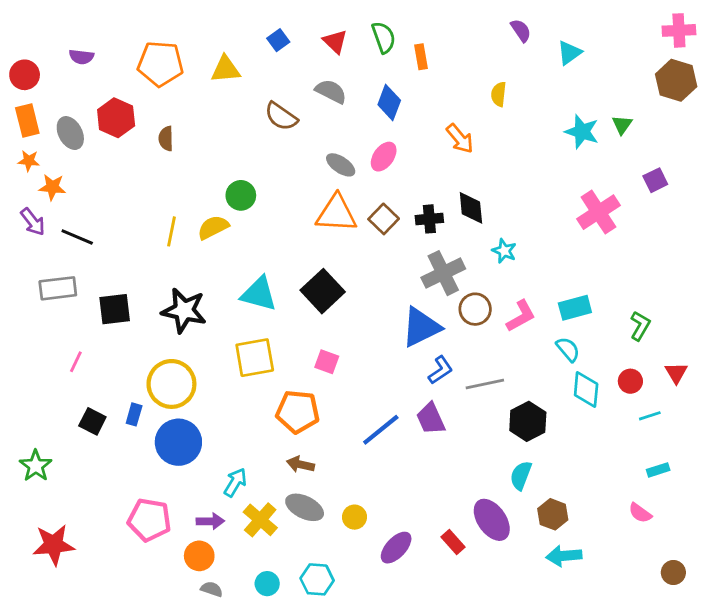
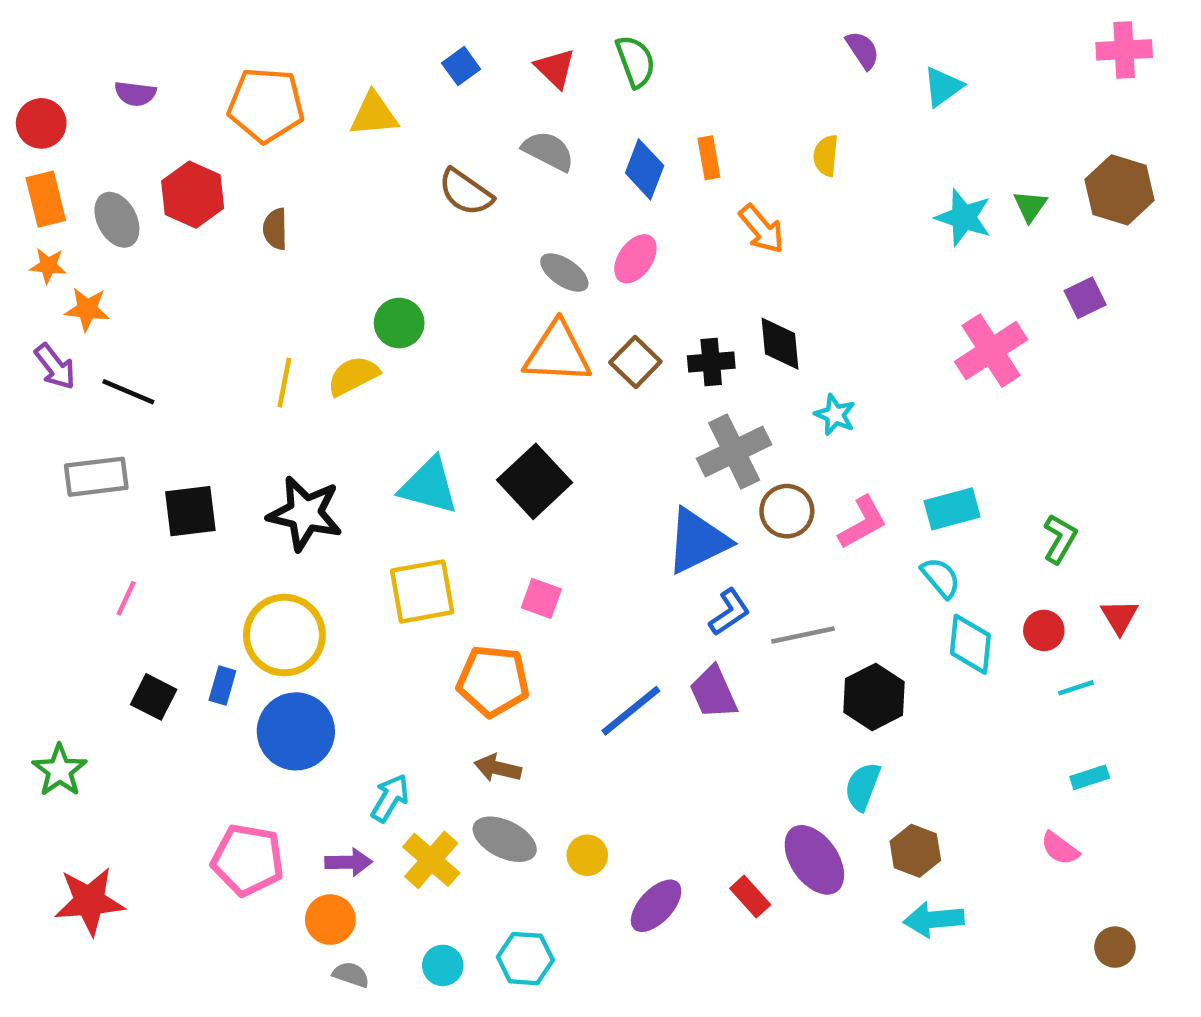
orange rectangle: (421, 57) -> (709, 158), moved
brown hexagon: (676, 80) -> (1120, 190), moved

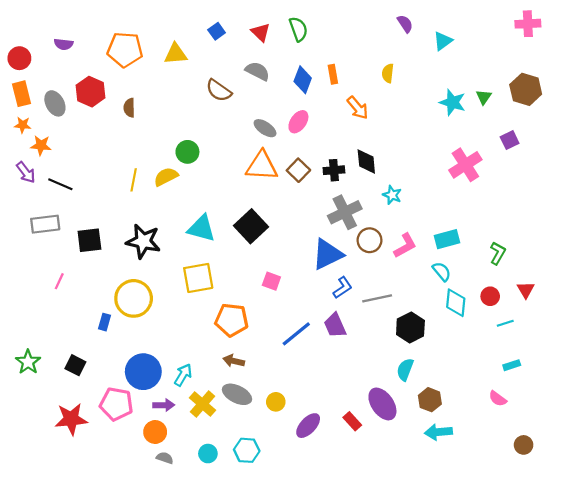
pink square: (541, 598) -> (271, 281), moved
black square: (154, 697) -> (75, 365), moved
blue circle: (296, 731) -> (143, 372), moved
red star: (89, 901) -> (71, 419), moved

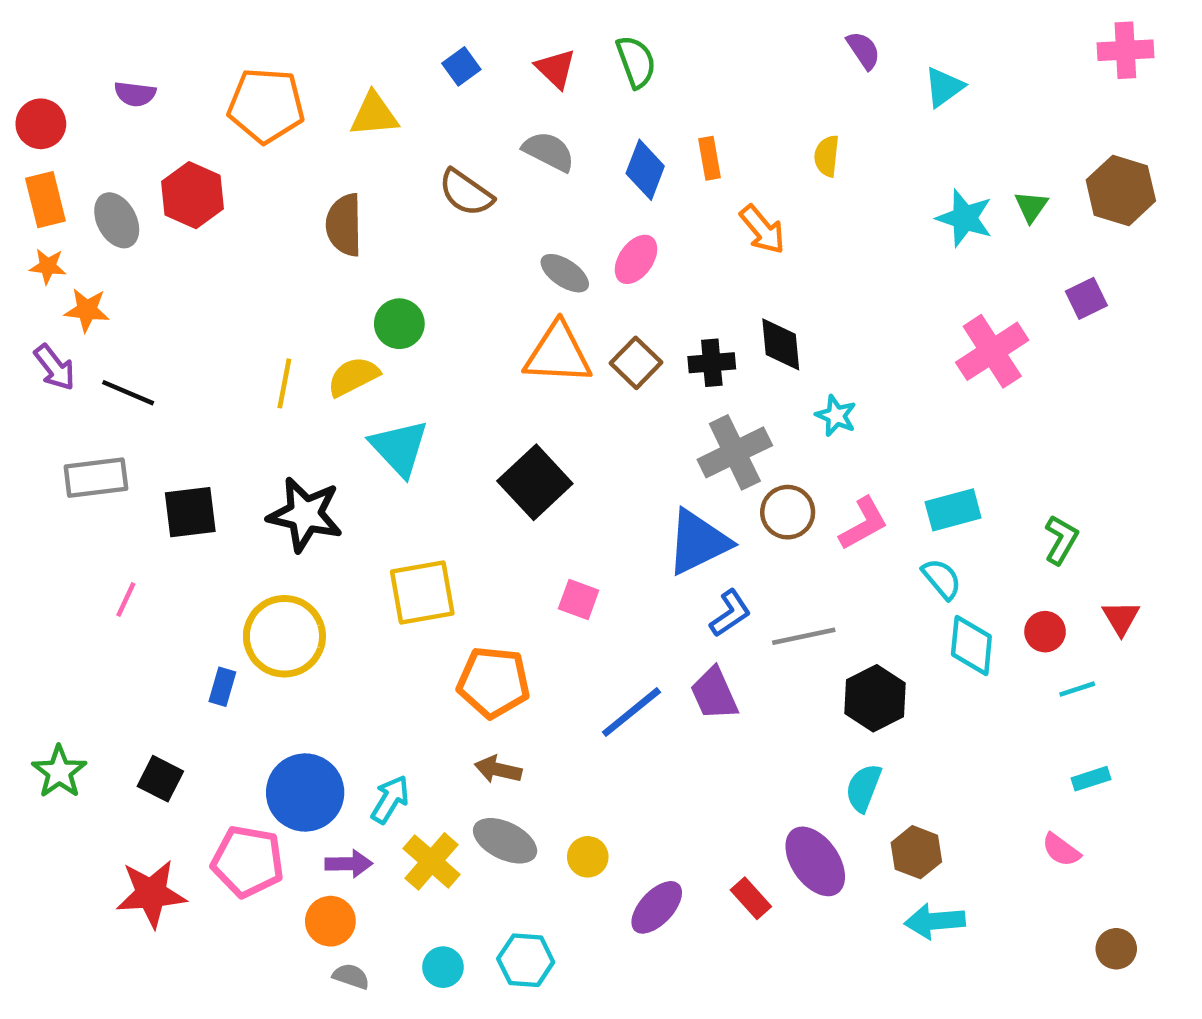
brown semicircle: (129, 108) -> (344, 225), moved, size x1.5
cyan triangle: (201, 228) -> (399, 448), moved, turned 32

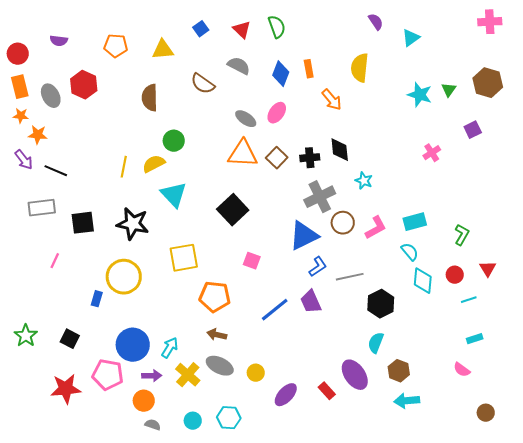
orange pentagon: (266, 105) -> (116, 46), size x0.7
yellow semicircle: (827, 156) -> (360, 68), size x1.6
pink cross: (992, 351) -> (432, 153), size x0.6

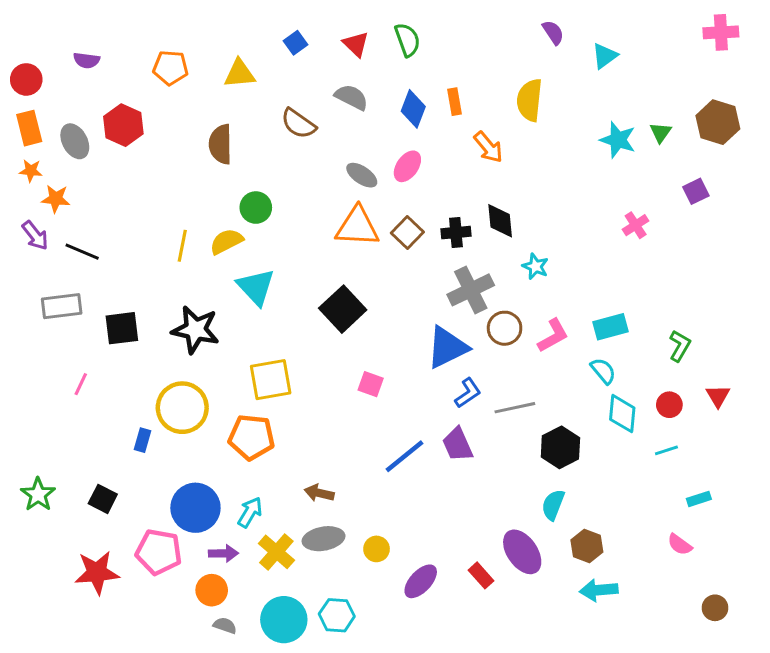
orange pentagon: (215, 297) -> (251, 437), moved
cyan line: (469, 300) -> (666, 450), moved
gray ellipse: (220, 366) -> (324, 539), turned -36
cyan circle: (193, 421) -> (284, 620), size x1.8

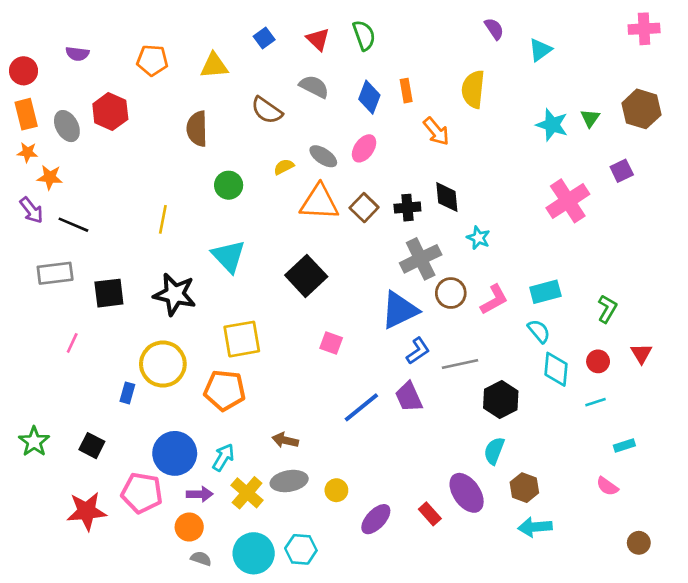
pink cross: (636, 225) -> (568, 201), size x1.8
yellow semicircle: (226, 241) -> (284, 167), moved, size x0.7

